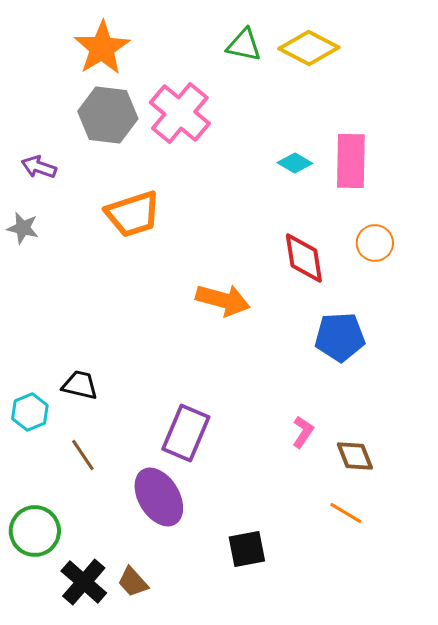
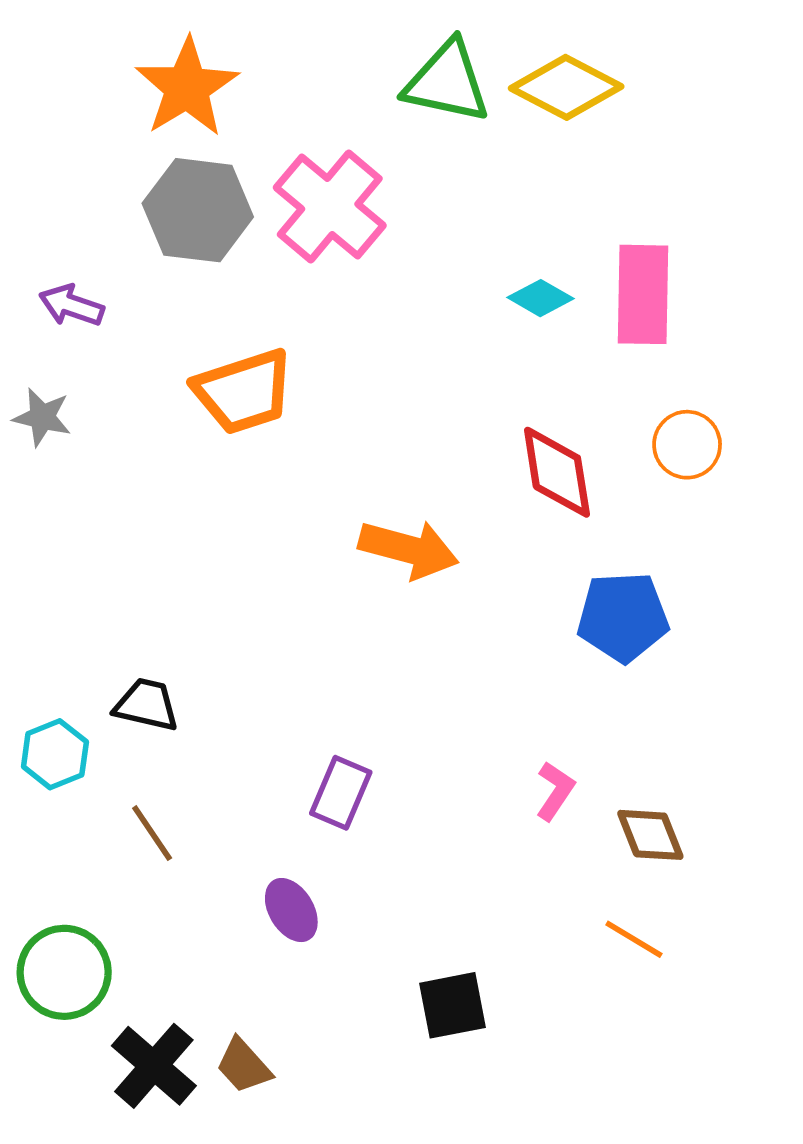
green triangle: (244, 45) -> (447, 82), size x1.4
purple rectangle: (186, 433) -> (341, 793), size x0.7
purple ellipse: (159, 497) -> (291, 910), size x0.6

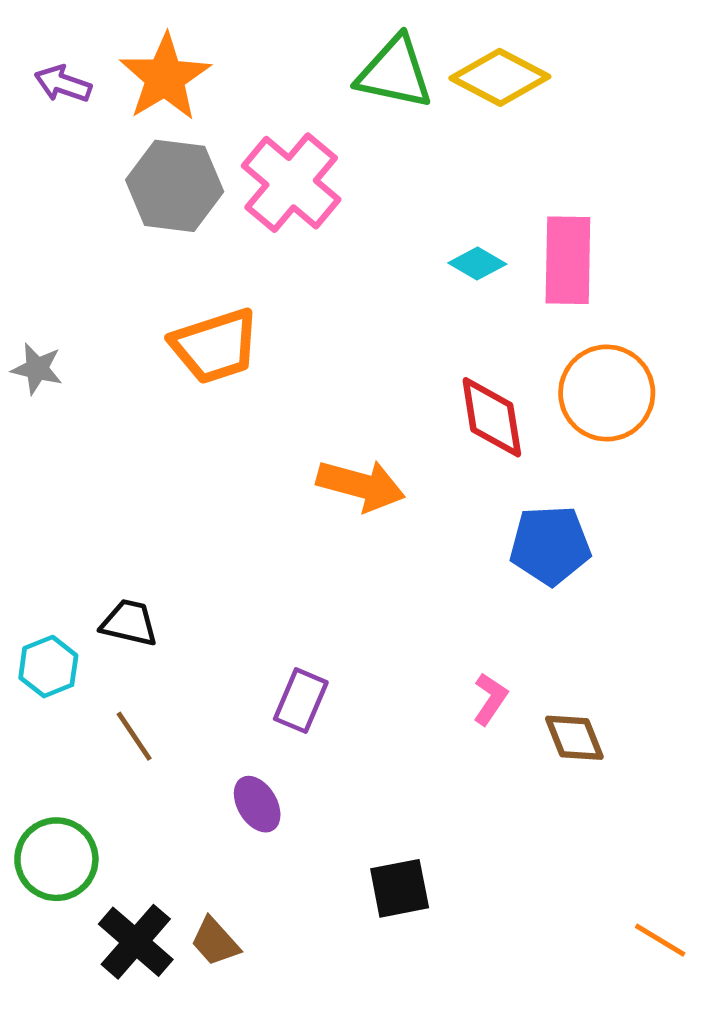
purple arrow: (71, 305) -> (63, 84), moved
orange circle: (687, 445) -> (607, 393), size x1.6
orange line: (634, 939) -> (660, 940), moved

